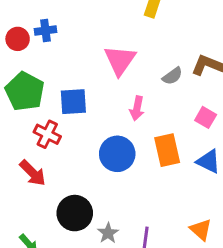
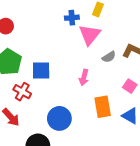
blue cross: (45, 31) -> (72, 18), moved
pink triangle: (120, 60) -> (90, 35), moved
blue circle: (117, 154) -> (59, 118), moved

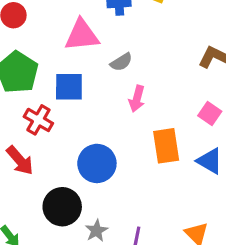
pink triangle: (90, 35) -> (82, 35), moved, turned 45
gray semicircle: (109, 57) -> (121, 62), moved

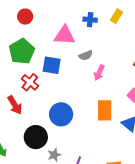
pink arrow: (137, 99) -> (99, 73), moved

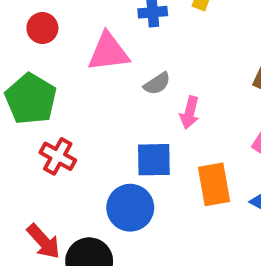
red circle: (25, 17) -> (42, 28), moved
blue square: (52, 65) -> (154, 160), moved
red arrow: (15, 105) -> (43, 241), moved

